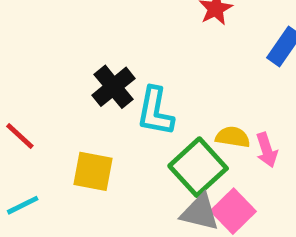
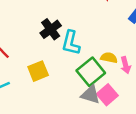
yellow square: (93, 171) -> (38, 71), turned -36

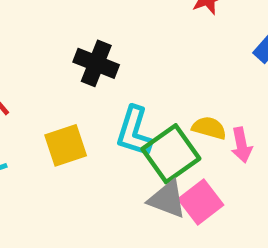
black cross: (51, 29) -> (96, 63), turned -36
cyan L-shape: (71, 43) -> (134, 132), moved

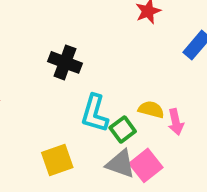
yellow square: (66, 145) -> (57, 160), moved
green square: (171, 154) -> (123, 130), size x0.6

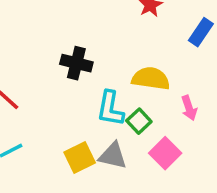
yellow semicircle: (151, 109) -> (151, 78), moved, size x1.5
gray triangle: (121, 164) -> (113, 156), moved

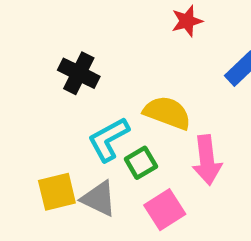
pink arrow: (189, 108) -> (207, 160), size x1.5
cyan L-shape: (110, 109) -> (109, 139), turned 39

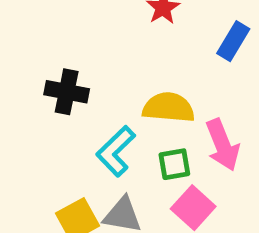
green square: (141, 163) -> (174, 164), moved, turned 36

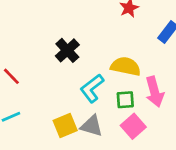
black cross: (67, 92) -> (67, 50), turned 30

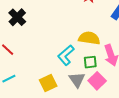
black cross: (67, 50) -> (17, 17), moved
gray triangle: (92, 126) -> (77, 80), moved, turned 42

